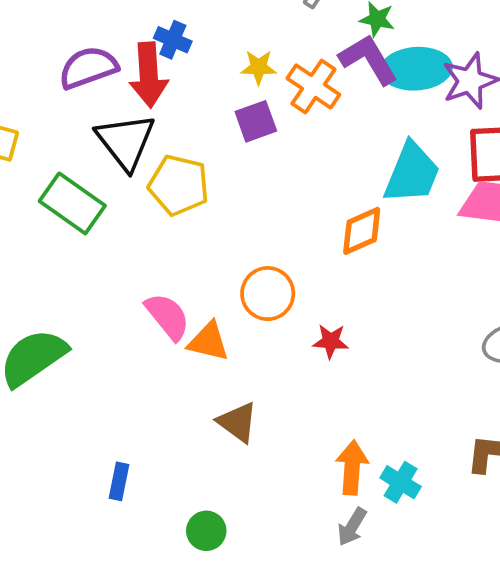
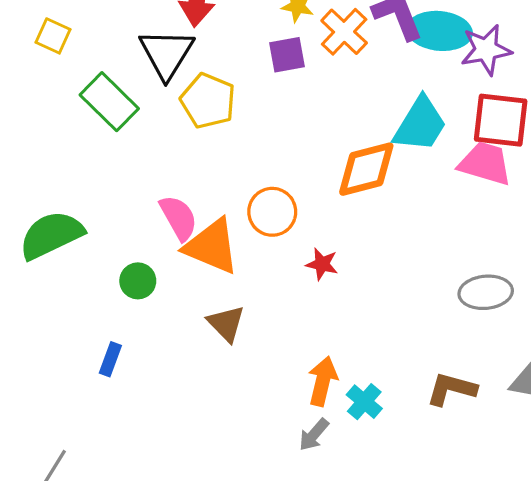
orange diamond: (362, 231) -> (366, 169), size x1.4
orange triangle: (208, 342) -> (212, 246), size x1.5
green circle: (206, 531) -> (138, 281), moved

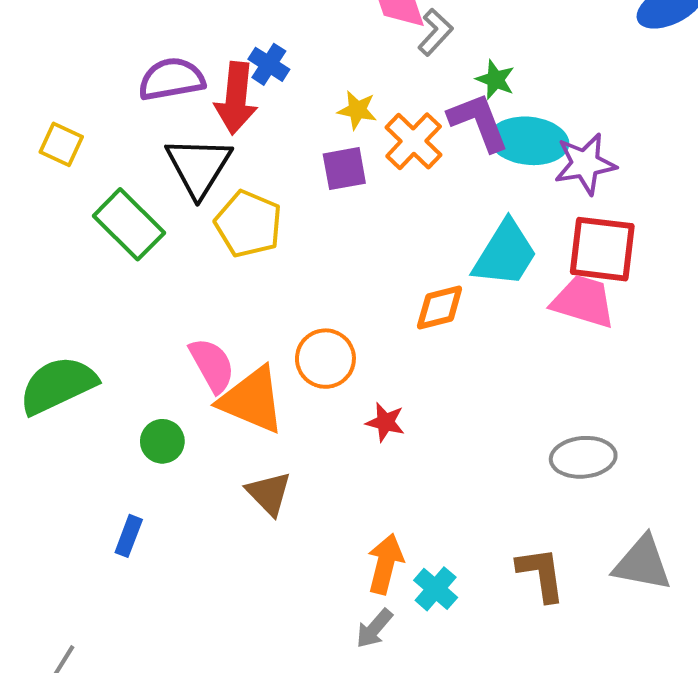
orange diamond: (366, 169) -> (440, 308), size x0.7
brown L-shape: (451, 389) -> (541, 574), turned 66

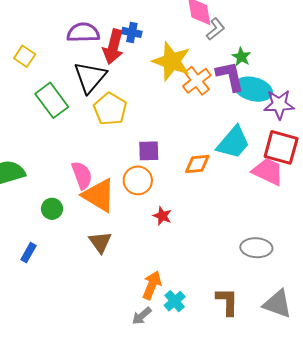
blue cross: (269, 64) -> (132, 32), turned -30
yellow star: (357, 110) -> (172, 61), size x2.0
purple square: (344, 169) -> (149, 151), moved

